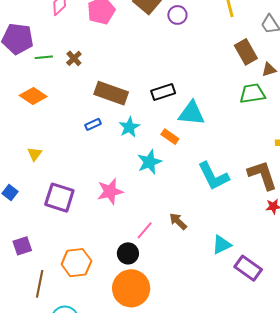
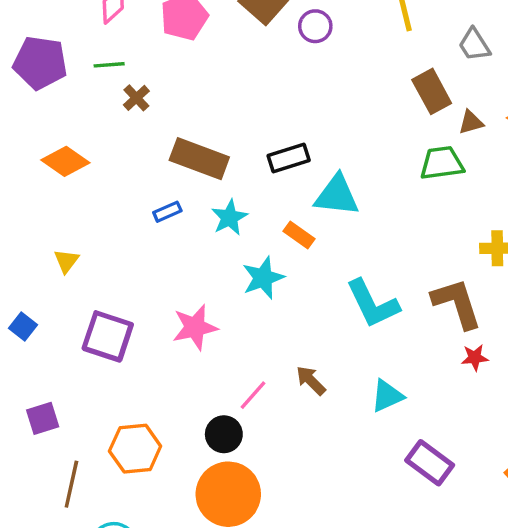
green line: (44, 57) -> (109, 65), moved
cyan triangle: (222, 245) -> (387, 396), moved

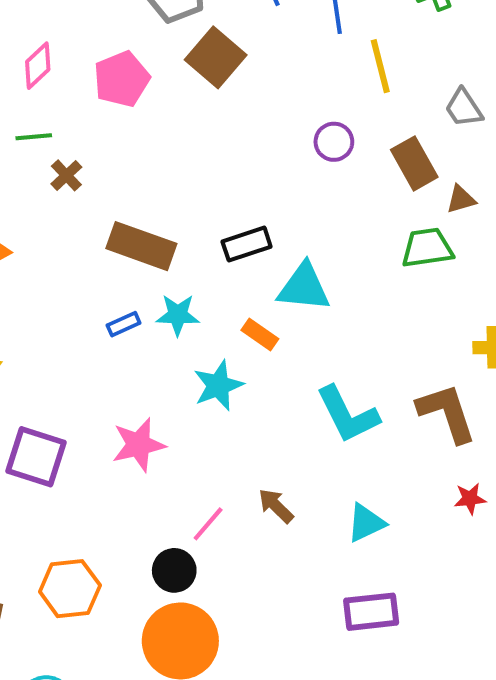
purple circle: (315, 26) -> (334, 142), moved
blue rectangle: (167, 212) -> (124, 324), moved
cyan star: (229, 217) -> (178, 315), turned 30
red star: (475, 358) -> (470, 499), moved
purple rectangle: (430, 463) -> (371, 612), moved, turned -42

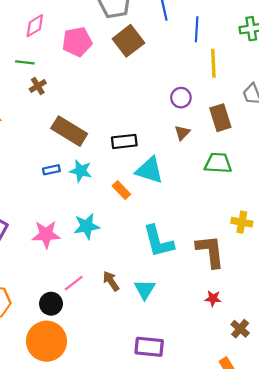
brown triangle: (461, 199) -> (182, 133), moved, turned -42
cyan star: (218, 386) -> (87, 226), moved
cyan triangle: (366, 523) -> (145, 289), moved, turned -45

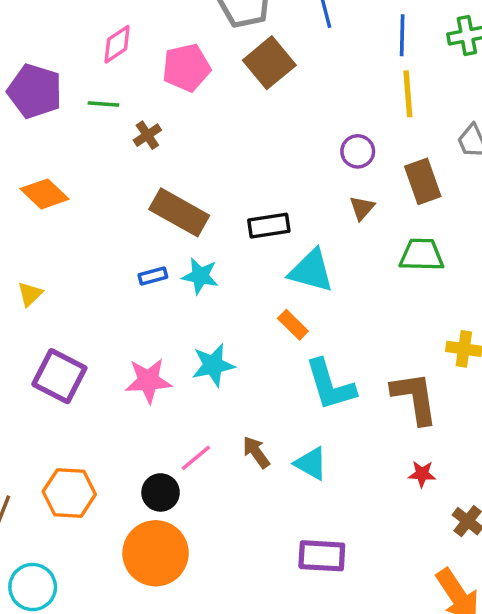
blue line: (197, 29) -> (402, 35), moved
brown cross: (38, 86) -> (147, 135), moved
orange rectangle: (121, 190) -> (293, 325), moved
cyan triangle: (145, 289) -> (311, 463), turned -30

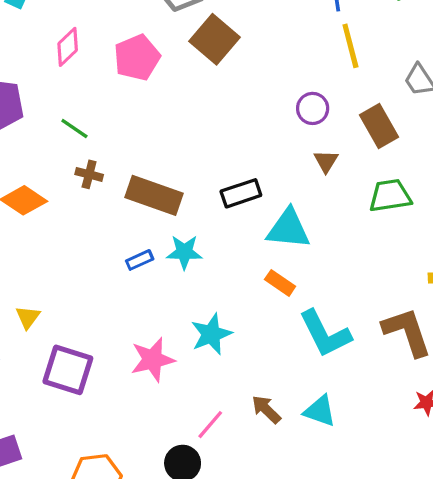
green line: (103, 104) -> (74, 128), moved, turned 40
brown cross: (147, 135) -> (89, 174), moved, turned -32
yellow triangle: (30, 294) -> (28, 317), moved

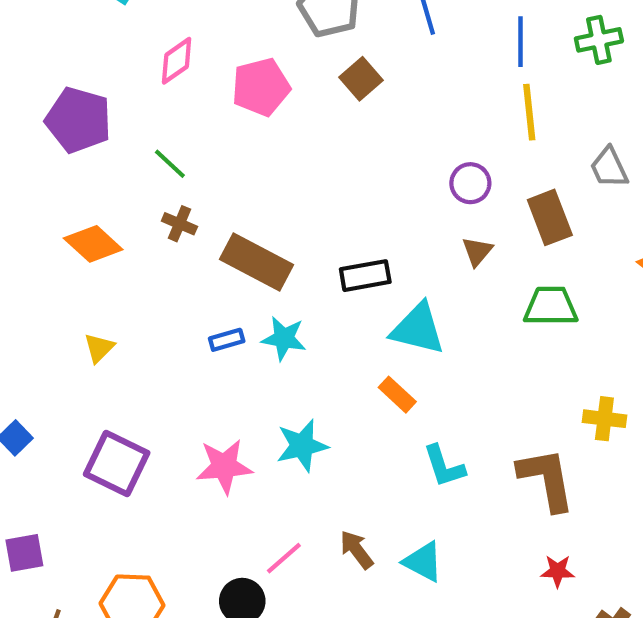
brown square: (214, 39) -> (361, 79), size x0.7
yellow triangle: (28, 317) -> (99, 348), moved
cyan L-shape: (325, 334) -> (444, 466), size x0.7

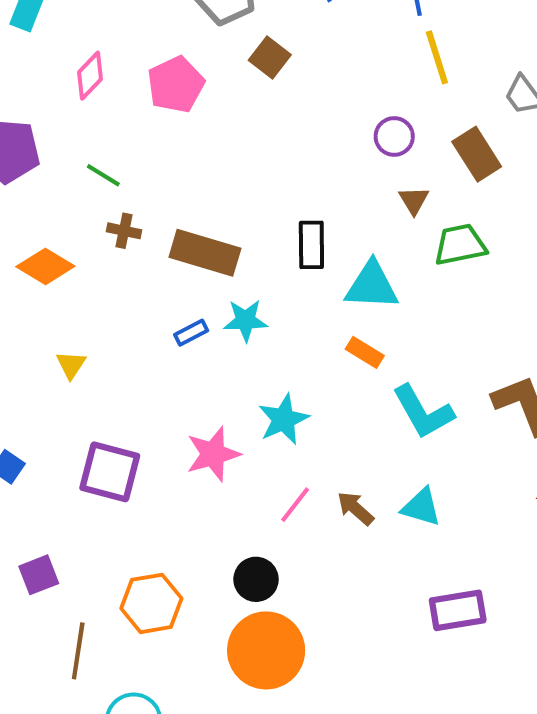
black rectangle: (365, 276) -> (311, 245), turned -69
green trapezoid: (551, 306) -> (460, 245), moved
cyan L-shape: (444, 466) -> (423, 412), size x1.4
pink line: (284, 558) -> (295, 505), moved

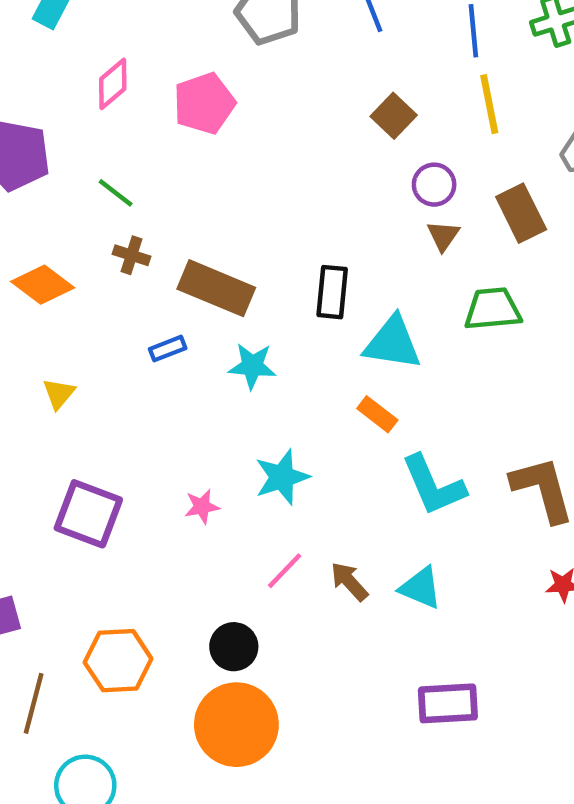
brown square: (270, 58) -> (394, 116), moved
brown triangle: (414, 200) -> (443, 236), moved
blue rectangle: (191, 333) -> (168, 349), moved
pink star: (213, 454) -> (202, 507), size x0.6

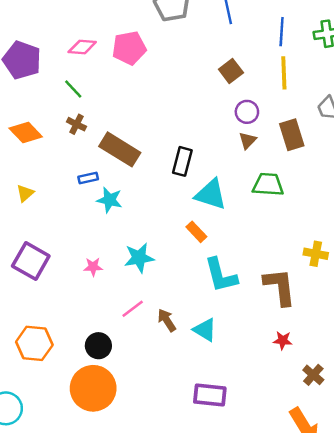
pink diamond: (113, 84) -> (82, 47), moved, turned 36
cyan star: (252, 366) -> (110, 200), moved

